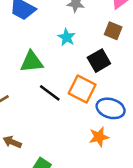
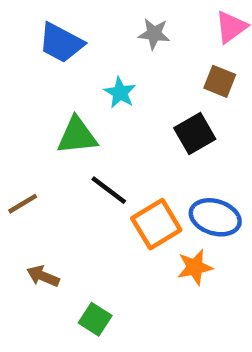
cyan star: (67, 37) -> (120, 93), moved
orange square: (82, 89) -> (156, 224), moved, turned 32

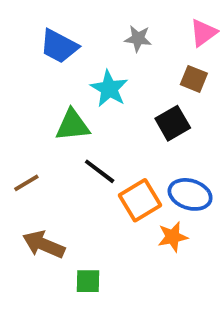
cyan star: (120, 93) -> (109, 89), size x1.4
brown arrow: (43, 276) -> (44, 245), size x1.5
green square: (95, 319) -> (88, 281), turned -32

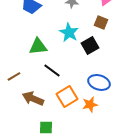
cyan star: (109, 89) -> (69, 32), moved
orange square: (140, 200) -> (67, 96), moved
brown arrow: (44, 245) -> (33, 98), moved

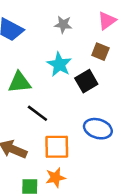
orange square: (67, 96) -> (57, 147), turned 30
orange star: (90, 104) -> (55, 178), moved

